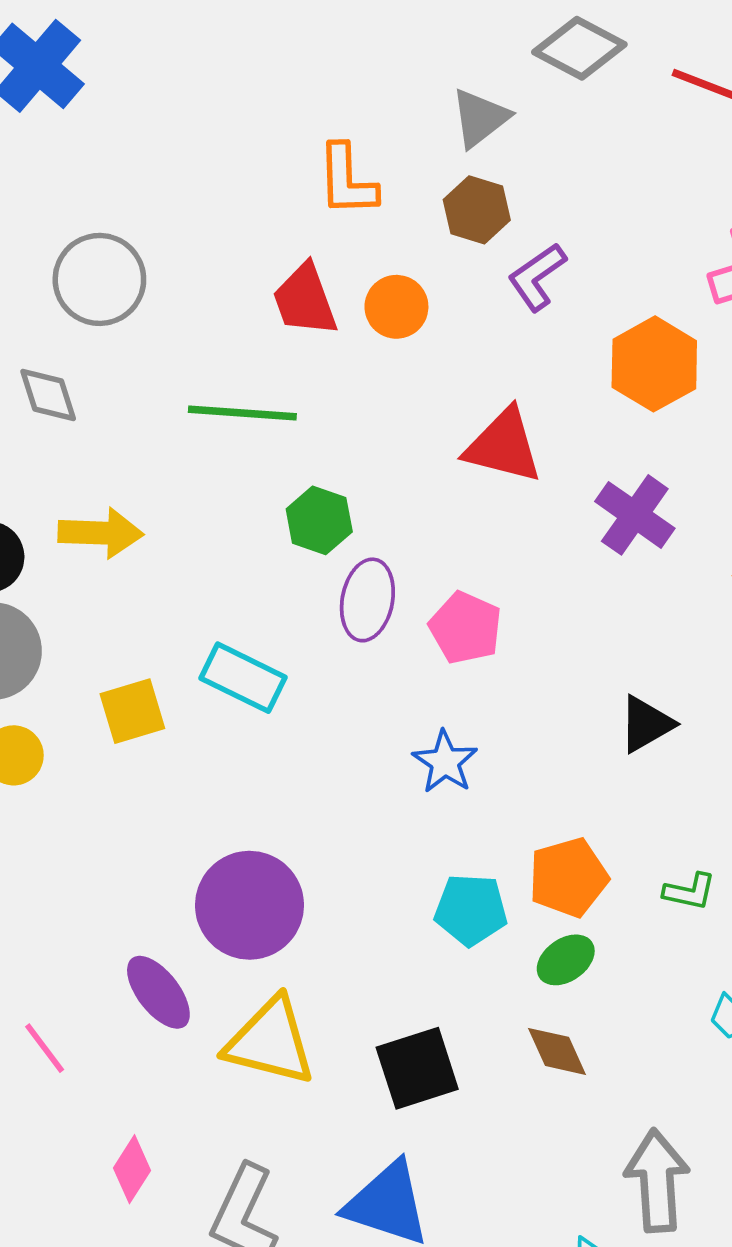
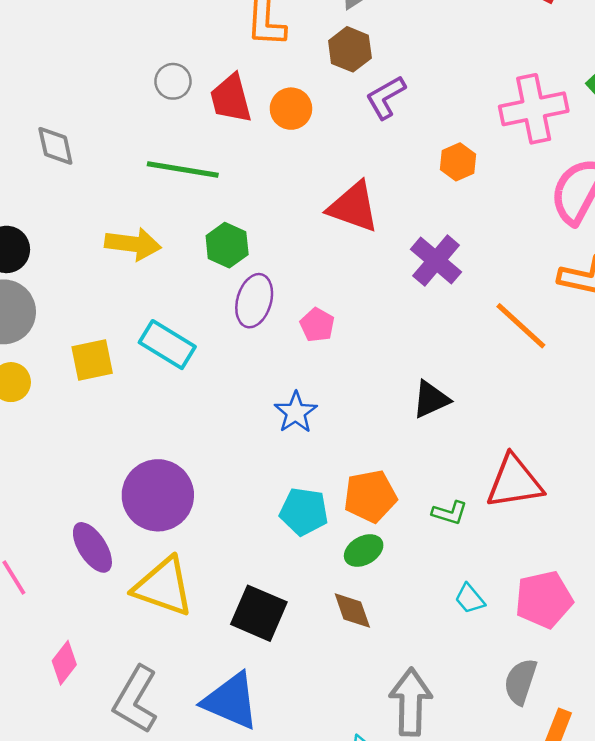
gray circle: (99, 279) -> (173, 81), moved, size x0.6
orange hexagon: (654, 364) -> (458, 162), size x0.6
yellow arrow: (101, 533) -> (133, 244), moved
pink pentagon: (465, 628) -> (317, 325), size x0.7
black square: (417, 1068) -> (259, 613), turned 36

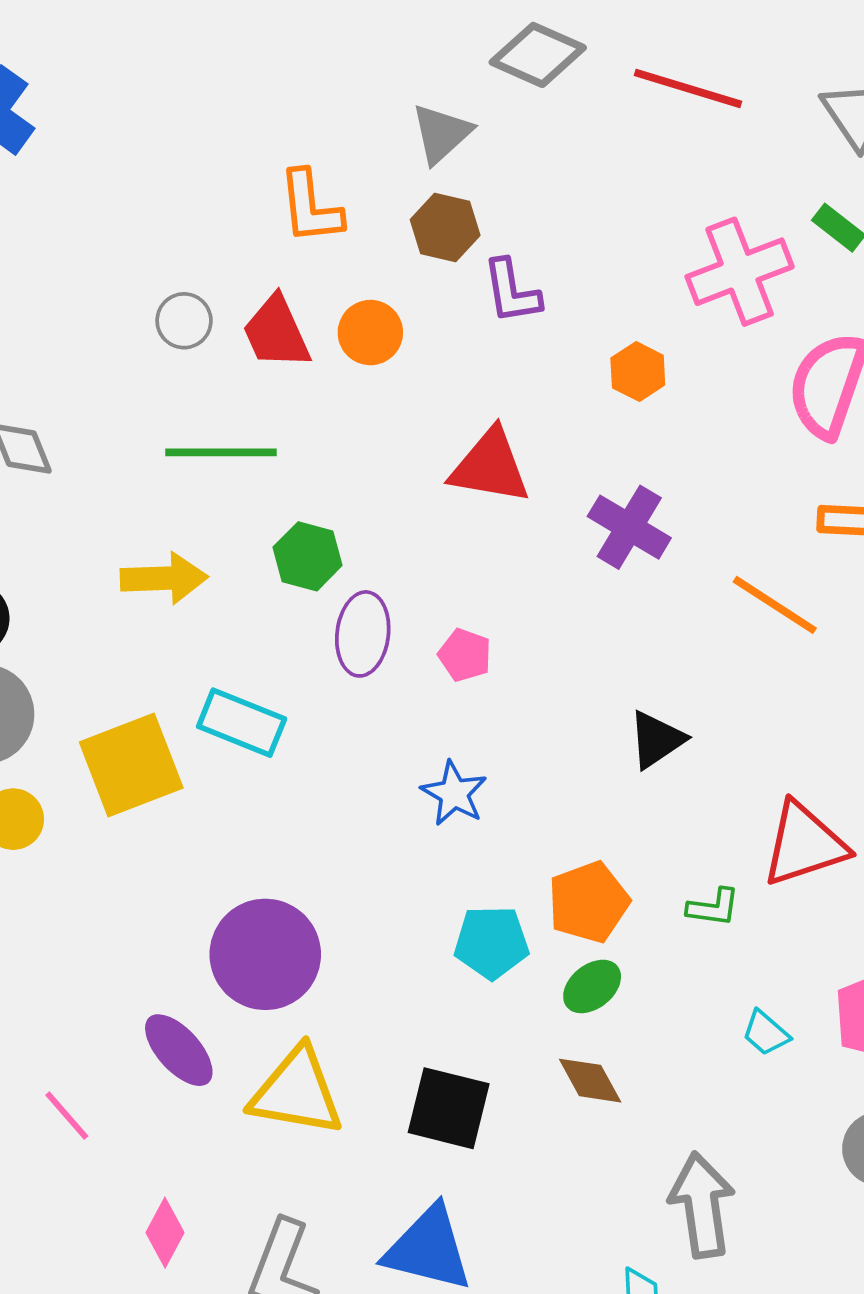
purple L-shape: (386, 97) -> (512, 291), turned -60
yellow square: (92, 360) -> (131, 765), size x1.5

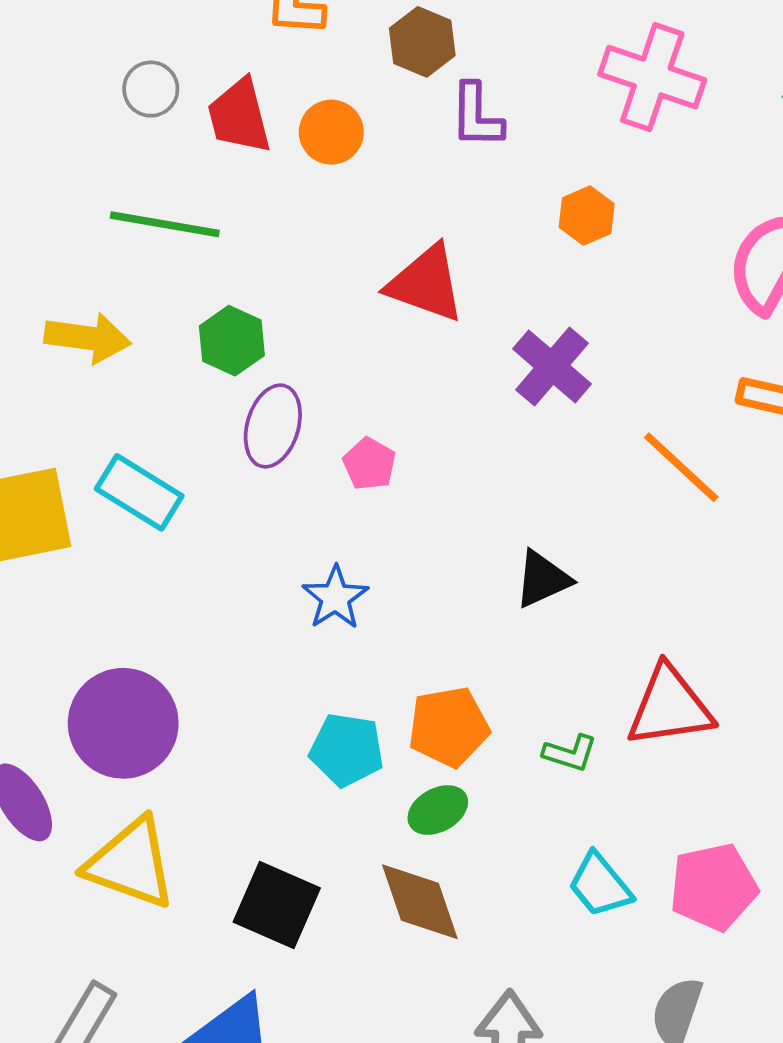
pink cross: (740, 272) -> (652, 77), moved, turned 30
cyan trapezoid: (766, 1033) -> (600, 885), size x1.4
brown diamond: (590, 1081) -> (420, 902), size x1.4

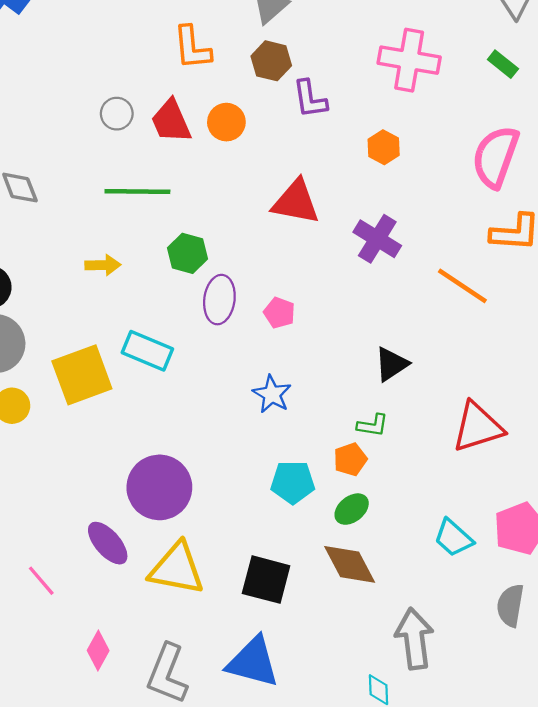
yellow arrow: (88, 338) -> (103, 265), size x0.7
orange pentagon: (449, 727) -> (350, 459), size x0.7
green L-shape: (570, 753) -> (373, 425), moved

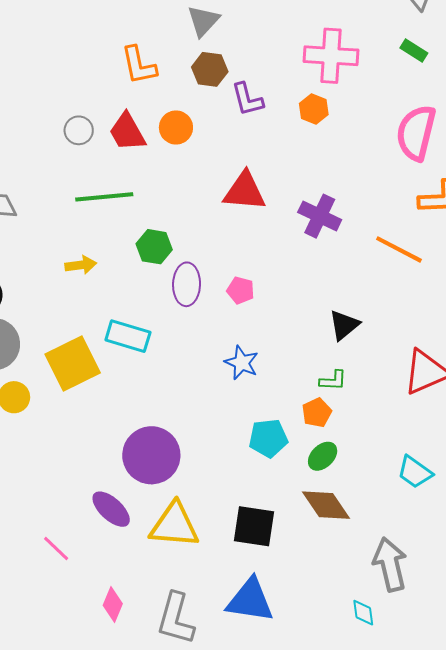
orange hexagon: (384, 147) -> (314, 109), moved

